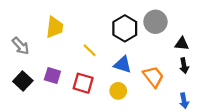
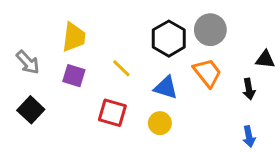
black triangle: (182, 44) -> (265, 59), moved
purple square: (52, 75) -> (74, 76), moved
orange trapezoid: (153, 77) -> (207, 73), moved

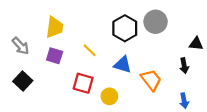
orange trapezoid: (207, 73) -> (151, 80), moved
yellow circle: (160, 123) -> (109, 96), moved

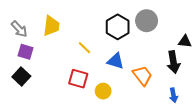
gray arrow: (21, 46) -> (19, 29), moved
purple square: (55, 56) -> (25, 52), moved
black arrow: (184, 66) -> (173, 62), size x1.5

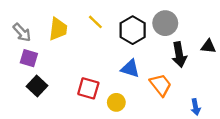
yellow line: (84, 48) -> (95, 22), moved
black arrow: (173, 62) -> (179, 55), moved
black square: (21, 77) -> (37, 86), moved

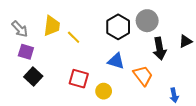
yellow line: (95, 22) -> (74, 37), moved
black triangle: (208, 46) -> (185, 41), turned -32

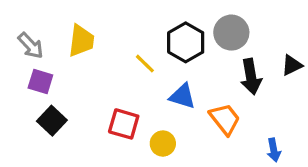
yellow line: (74, 37) -> (145, 64), moved

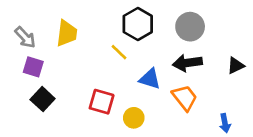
black hexagon: (186, 42) -> (138, 24), moved
black triangle: (292, 65) -> (236, 66), moved
black arrow: (251, 77) -> (187, 63), moved, turned 92

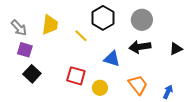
yellow line: (119, 52) -> (81, 36), moved
orange trapezoid: (185, 98) -> (138, 85), moved
blue arrow: (225, 123) -> (168, 92), turned -144

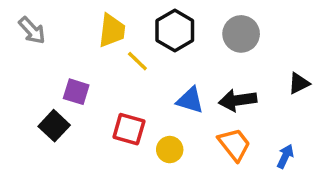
yellow trapezoid: (50, 25) -> (112, 31), moved
gray arrow: (19, 28) -> (32, 31), moved
black arrow: (140, 47) -> (238, 100), moved
purple square: (25, 50) -> (76, 92), moved

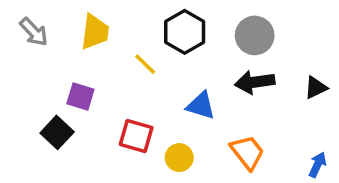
yellow trapezoid: (112, 31) -> (95, 32), moved
black arrow: (238, 100) -> (255, 82), moved
blue arrow: (285, 156) -> (317, 165), moved

